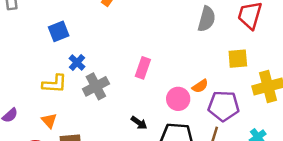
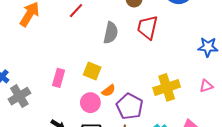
yellow square: (238, 59) -> (92, 71), moved, turned 30
purple pentagon: (224, 106) -> (130, 106), turned 30

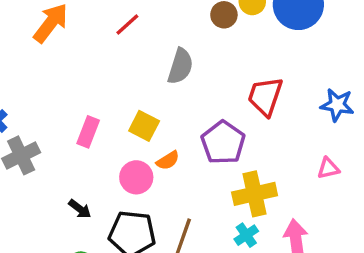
red trapezoid: (148, 27) -> (265, 96), moved
yellow cross: (167, 87) -> (255, 194), moved
purple pentagon: (130, 106) -> (223, 143), moved

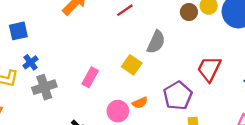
yellow square: (144, 126) -> (132, 65), moved

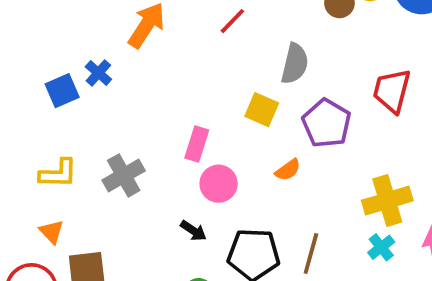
blue cross: (31, 62) -> (98, 73), moved
purple pentagon: (178, 96) -> (327, 123), moved
pink circle: (118, 111) -> (219, 184), moved

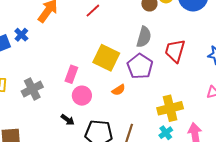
gray semicircle: (295, 64) -> (144, 37), moved
yellow square: (262, 110) -> (106, 58), size x1.5

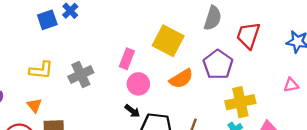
purple pentagon: (140, 66) -> (218, 65), moved
orange semicircle: (119, 90) -> (181, 79), size x1.5
black arrow: (68, 120) -> (132, 111), moved

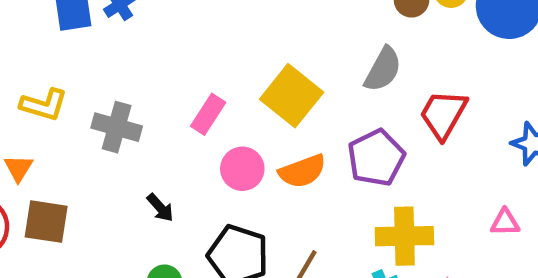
gray cross: (81, 74) -> (117, 127), turned 30
pink circle: (138, 84) -> (242, 169), moved
black arrow: (132, 111) -> (160, 208), moved

